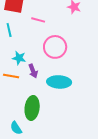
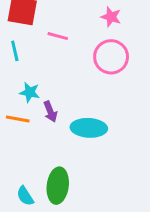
pink circle: (55, 47) -> (111, 57), moved
green ellipse: (32, 108) -> (58, 186), moved

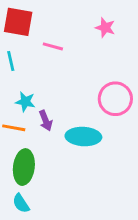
pink circle: (111, 57) -> (115, 99), moved
green ellipse: (58, 186) -> (24, 167), moved

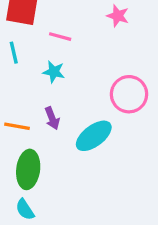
cyan star: (25, 102) -> (54, 72), moved
cyan ellipse: (83, 137) -> (94, 136), turned -40

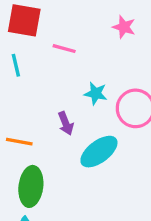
cyan star: (54, 72) -> (96, 93), moved
purple arrow: (52, 118) -> (66, 123), moved

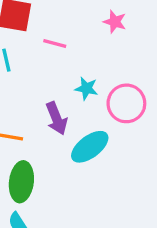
purple arrow: (66, 123) -> (56, 118), size x1.4

